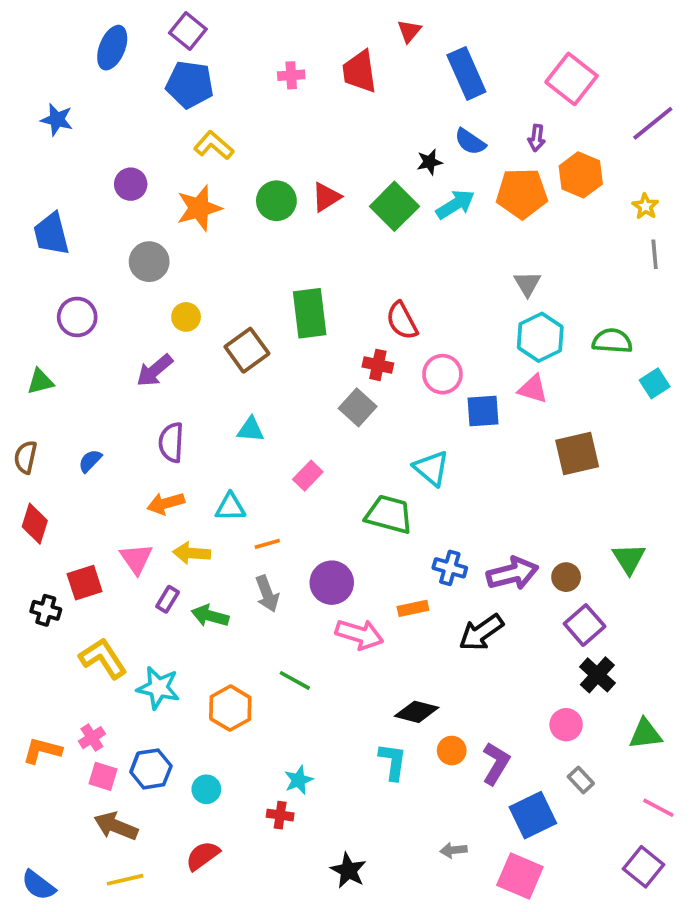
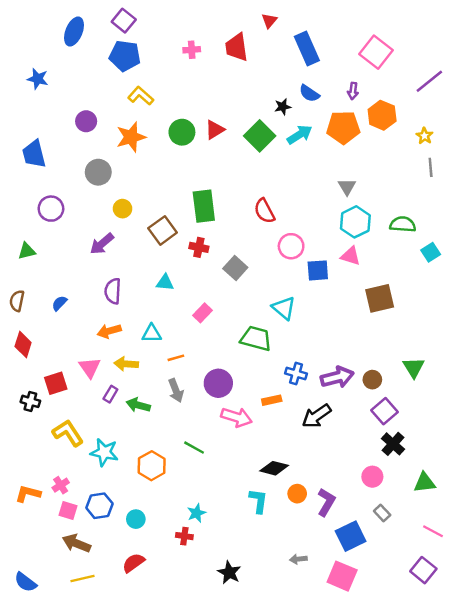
red cross: (378, 365) -> (199, 247), moved

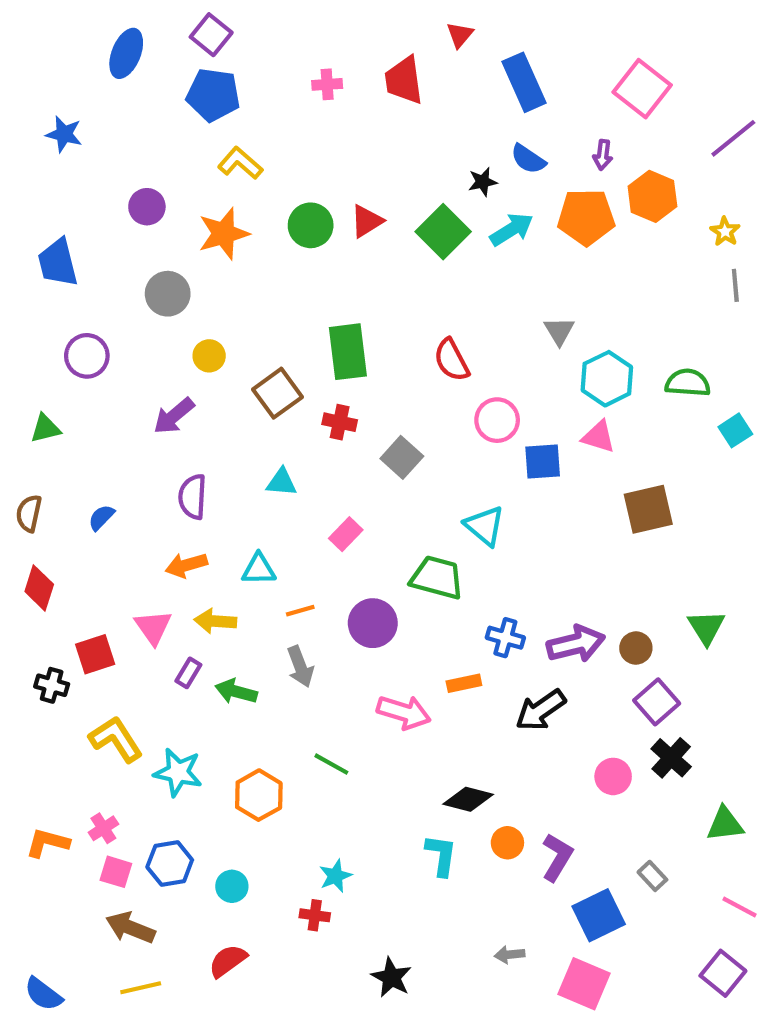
gray triangle: (347, 187) -> (559, 331), moved
purple circle: (218, 383) -> (373, 623), moved
pink circle: (372, 477) -> (613, 776), moved

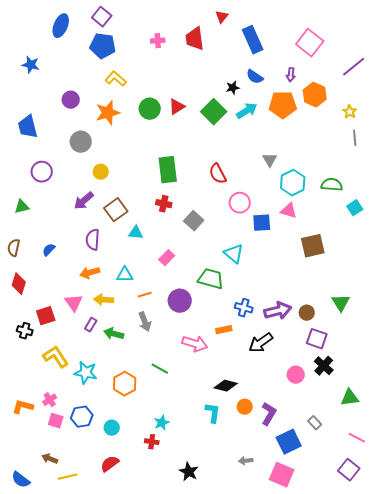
brown square: (277, 393) -> (116, 210), moved
purple square: (657, 702) -> (317, 339), turned -30
brown arrow: (130, 928) -> (50, 459), moved, size x0.7

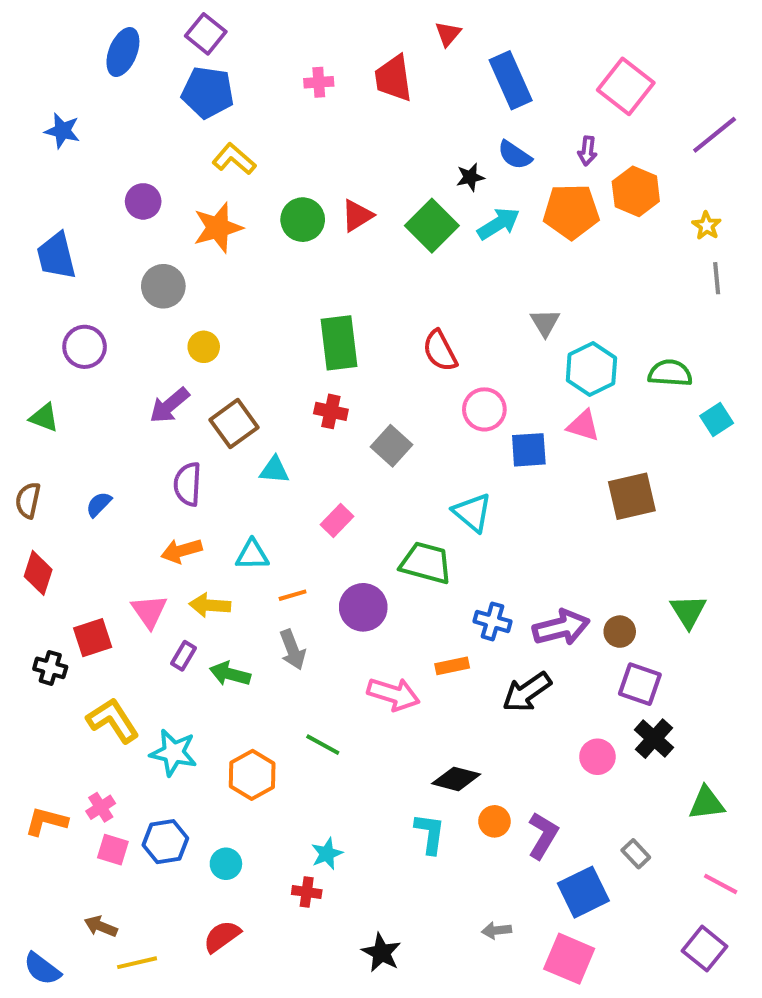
green triangle: (22, 207) -> (44, 418), turned 35

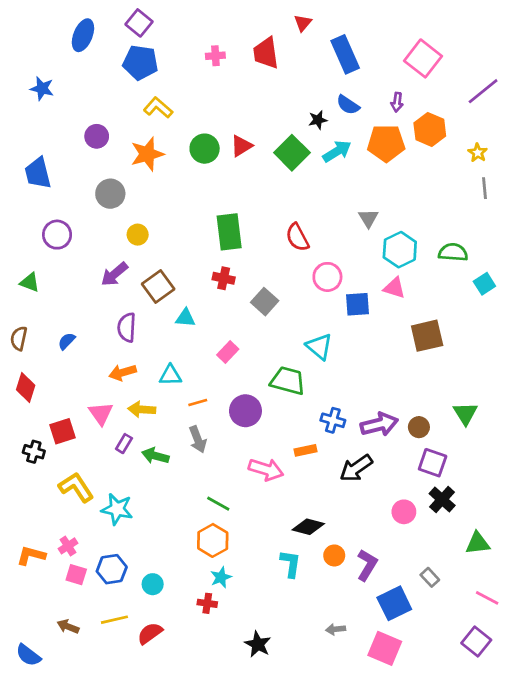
orange hexagon: (252, 775) -> (213, 540), moved
yellow line: (137, 963) -> (114, 620), moved

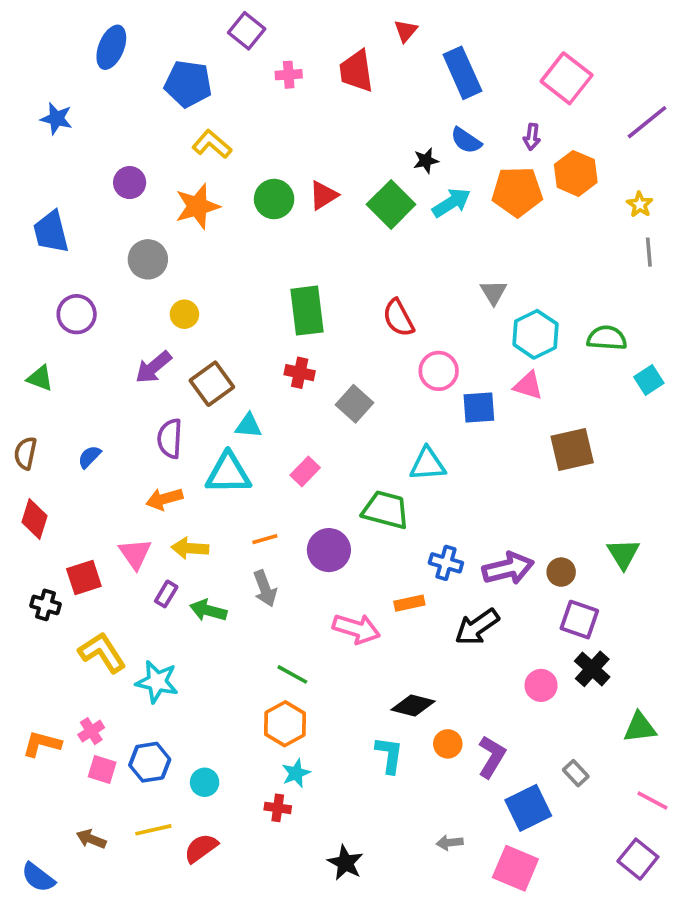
purple square: (139, 23) -> (247, 31), moved
cyan triangle: (319, 347) -> (428, 464), turned -44
cyan triangle: (170, 375) -> (228, 473), moved, size x1.5

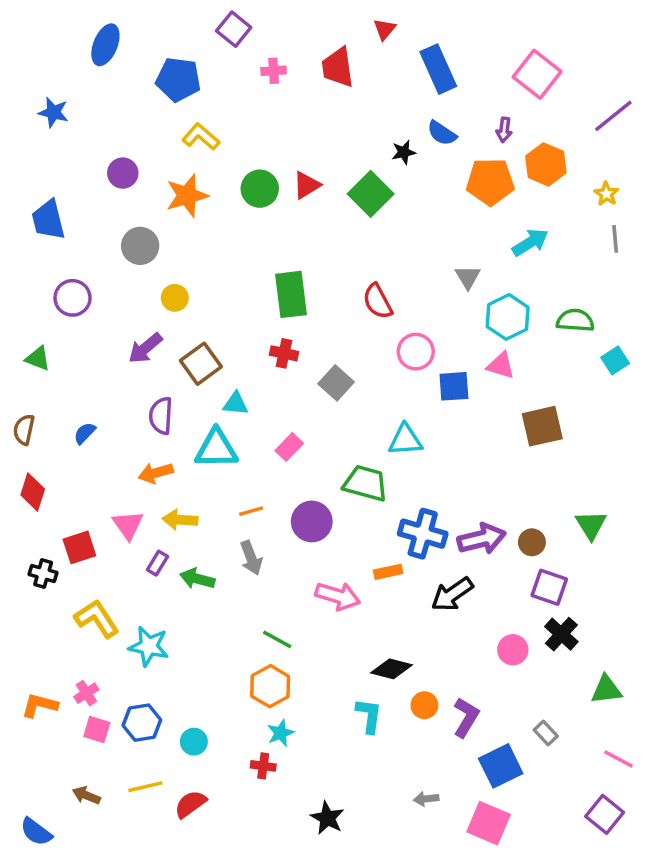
cyan arrow: (451, 203) -> (530, 242), moved
blue cross: (446, 563) -> (423, 534), size x1.5

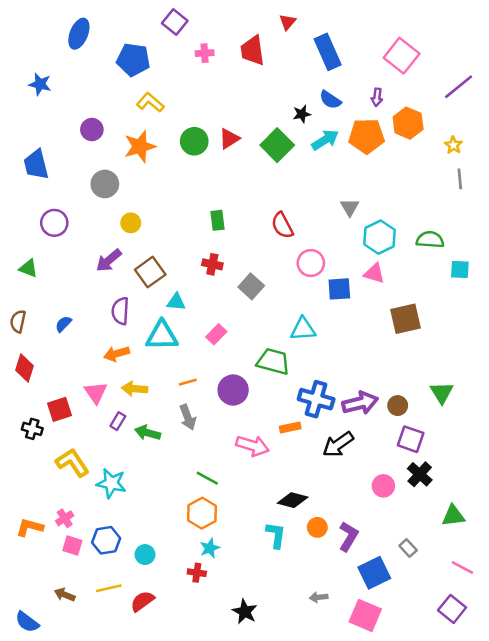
cyan arrow: (530, 242) -> (325, 140), moved
green rectangle: (291, 294) -> (218, 220), size x0.6
cyan square: (615, 360) -> (460, 270), turned 36

